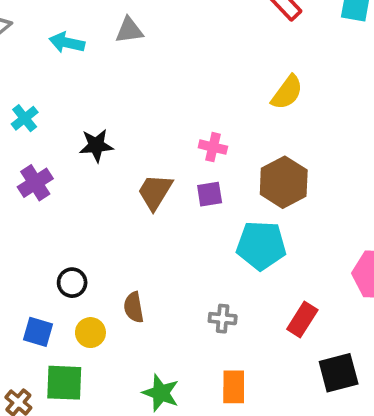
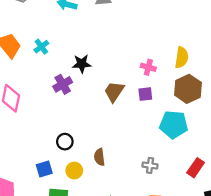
yellow semicircle: (287, 92) -> (182, 57), moved, turned -30
purple cross: (35, 183) -> (63, 84), moved
blue square: (38, 332) -> (44, 169), turned -35

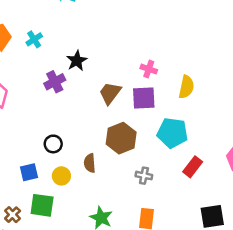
yellow semicircle: (182, 57) -> (186, 87), moved
black star: (82, 64) -> (77, 61), turned -30
brown hexagon: (188, 89) -> (121, 138), moved
purple square: (145, 94) -> (144, 98), size x1.5
red rectangle: (196, 168) -> (193, 167), moved

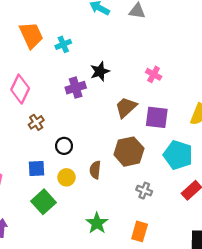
pink cross: (149, 69) -> (154, 74), moved
green square: (42, 205) -> (43, 202), turned 30
brown cross: (13, 215) -> (36, 122), moved

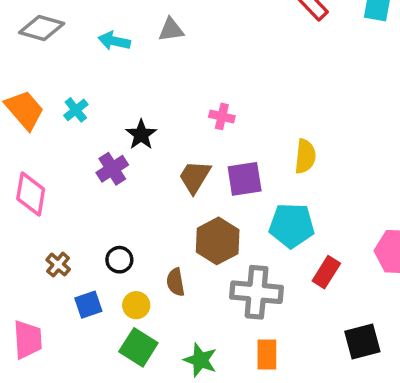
brown cross: (36, 122) -> (58, 265), moved
gray cross: (144, 191) -> (257, 292), size x2.0
green square: (43, 202) -> (138, 347), moved

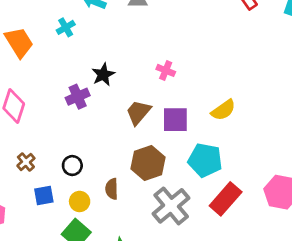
cyan cross: (76, 110) -> (66, 27), moved
yellow semicircle: (305, 156) -> (223, 110), turned 40
red rectangle: (326, 272) -> (226, 199), size x1.4
gray cross: (257, 292) -> (171, 206), turned 36

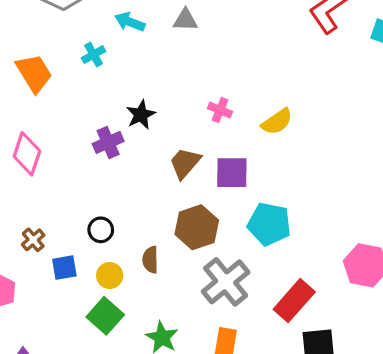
yellow semicircle: (223, 110) -> (277, 122), moved
brown cross: (26, 162) -> (33, 240), moved
red rectangle: (226, 199) -> (294, 301), moved

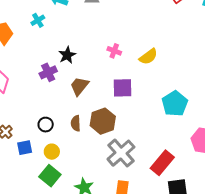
brown trapezoid: (185, 163) -> (79, 86), moved
cyan pentagon: (269, 224) -> (175, 104), moved, turned 30
brown semicircle: (150, 260) -> (76, 123), moved

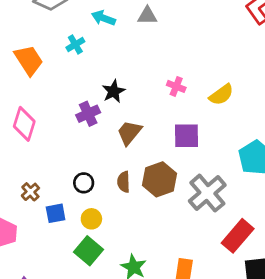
gray cross: (121, 153) -> (207, 193), moved

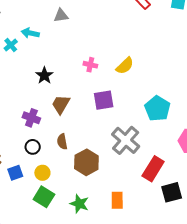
cyan arrow: (103, 18) -> (30, 33), moved
purple cross: (88, 114) -> (31, 118), moved, turned -36
brown hexagon: (160, 179) -> (86, 162), moved

